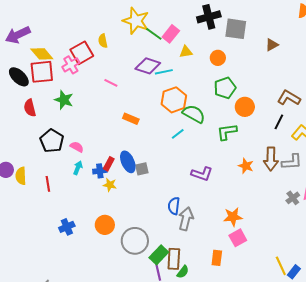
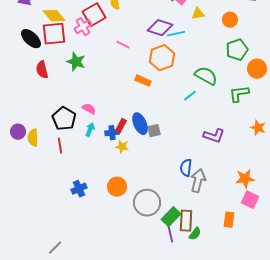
orange hexagon: (174, 100) -> (162, 58), moved
black pentagon: (52, 141) -> (64, 119), moved
pink square: (238, 238) -> (250, 200), turned -36

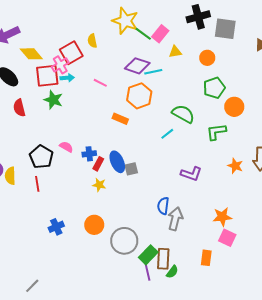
red square: (54, 34) -> (47, 76), moved
cyan arrow: (90, 130) -> (67, 78), moved, turned 64
blue cross: (112, 133) -> (89, 154), moved

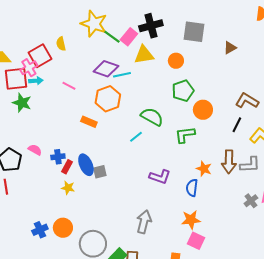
black cross: (198, 17) -> (151, 26), moved
yellow triangle: (175, 52) -> (144, 55), size x1.5
blue semicircle: (163, 206) -> (192, 188), moved
blue cross: (56, 227) -> (40, 230), moved

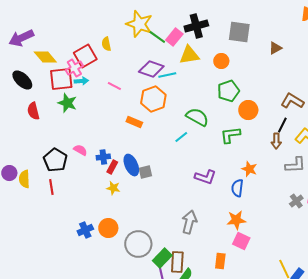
brown arrow: (229, 162) -> (276, 141), moved, size x0.7

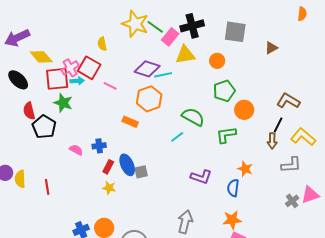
green line: (157, 37) -> (155, 27), moved
red square: (85, 56) -> (89, 68), moved, turned -30
blue cross: (103, 157) -> (99, 146), moved
black pentagon: (55, 160) -> (44, 127), moved

